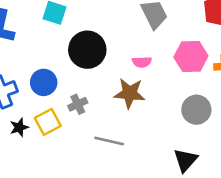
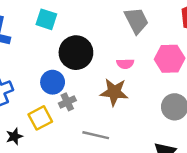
blue circle: (44, 82) -> (53, 82), moved
black star: (19, 127) -> (14, 136), moved

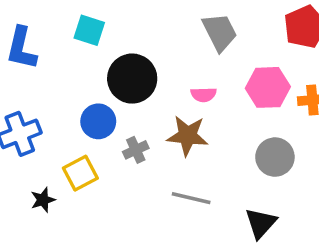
gray cross: (67, 102) -> (136, 150), moved
gray line: (96, 135) -> (191, 198), moved

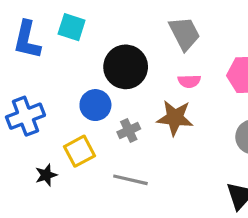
cyan square: (89, 30) -> (72, 27), moved
gray trapezoid: (220, 32) -> (184, 33), moved
gray line: (191, 198) -> (130, 180), moved

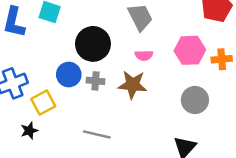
gray cross: (129, 130) -> (96, 81), moved, turned 30
yellow square: (80, 151) -> (43, 103), moved

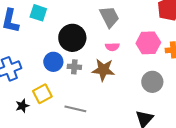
yellow square: (43, 103) -> (42, 94), moved

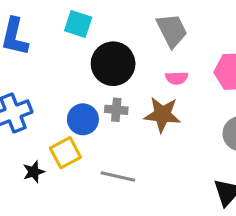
cyan square: (38, 13) -> (78, 24), moved
blue circle: (53, 62) -> (83, 119), moved

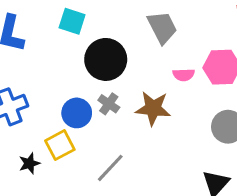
pink semicircle: (177, 78) -> (184, 75), moved
gray cross: (116, 110) -> (109, 104), turned 30
gray line: (118, 176) -> (110, 168), turned -60

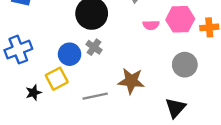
brown star: (153, 108) -> (131, 81), moved
gray line: (110, 168) -> (95, 96), turned 35

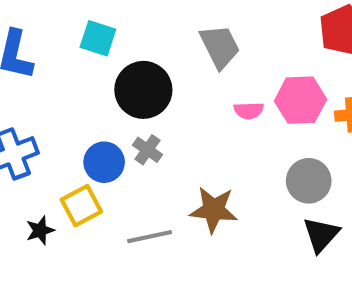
black triangle: (175, 108) -> (321, 235), moved

